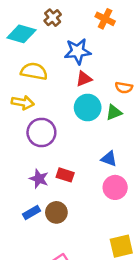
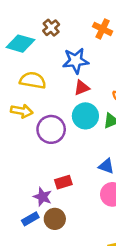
purple circle: (41, 132) -> (51, 129), moved
red rectangle: (65, 175) -> (63, 182), turned -35
purple star: (39, 179) -> (43, 197), moved

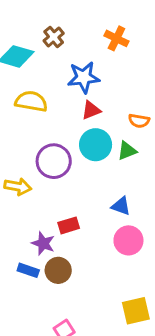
yellow arrow: (22, 111) -> (18, 187), moved
blue rectangle: (30, 219) -> (28, 270), turned 49

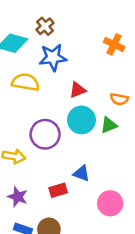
orange cross: (116, 38) -> (114, 44), moved
blue star: (84, 77) -> (53, 57), moved
blue triangle: (121, 206) -> (81, 173), moved
purple star: (43, 243) -> (18, 197), moved

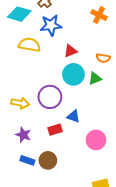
purple circle: (45, 134) -> (50, 97), moved

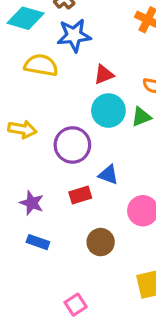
yellow arrow: (20, 103) -> (22, 129), moved
brown circle: (48, 160) -> (101, 242), moved

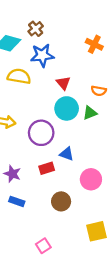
red triangle: (104, 75) -> (63, 83), turned -48

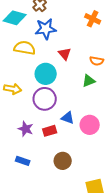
cyan circle: (67, 108) -> (46, 74), moved
purple star: (12, 174) -> (26, 129), moved
pink circle: (91, 179) -> (90, 125), moved

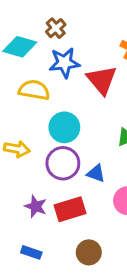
red triangle: (65, 54) -> (102, 80), moved, size x1.6
blue triangle: (68, 118) -> (96, 173), moved
red rectangle: (50, 131) -> (70, 209), size x1.5

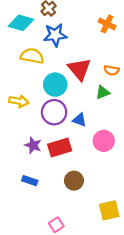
red triangle: (102, 80) -> (79, 69), moved

